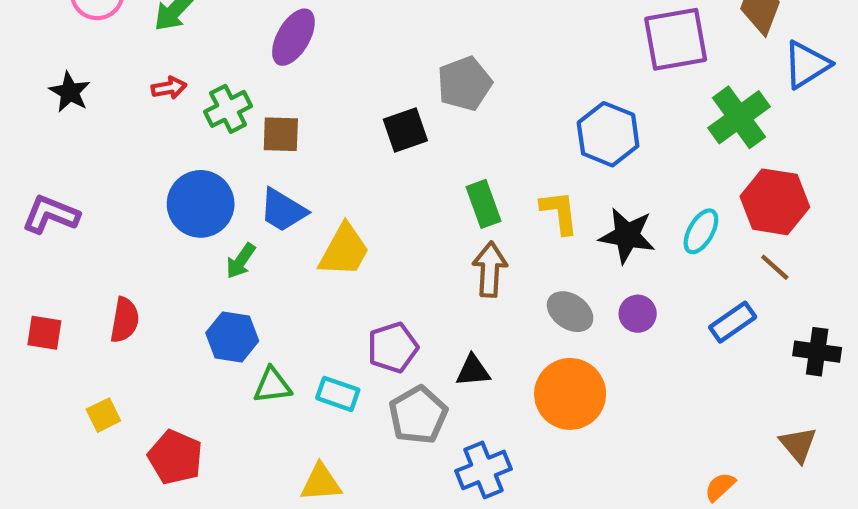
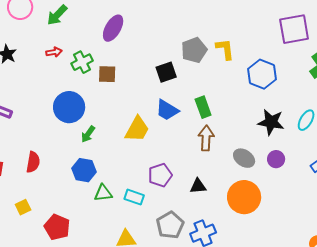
blue trapezoid: (283, 210) -> (167, 110), moved
yellow L-shape: (559, 212) -> (225, 49), moved
gray pentagon: (418, 415) -> (170, 225), moved

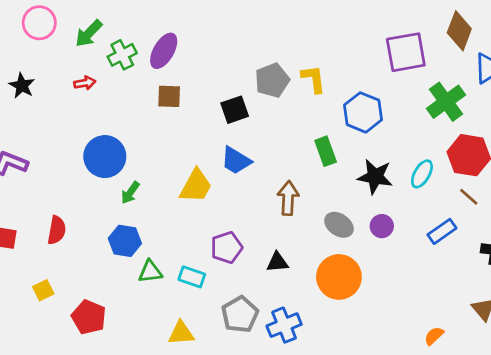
green cross: (82, 62) -> (122, 55), moved
brown square: (107, 74) -> (169, 96), moved
green rectangle: (203, 107) -> (326, 151), moved

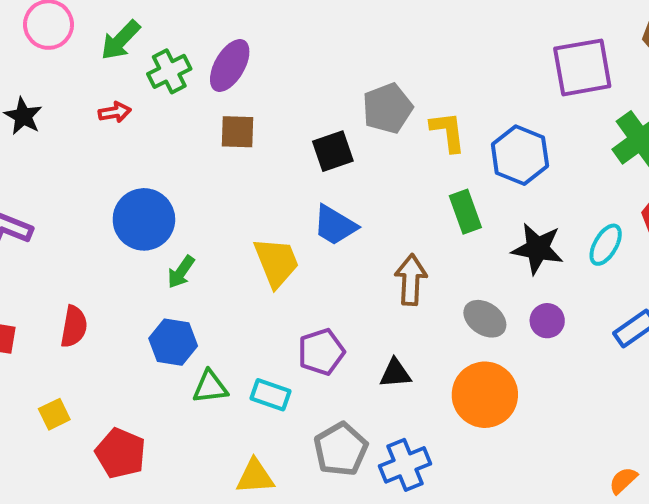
yellow L-shape: (314, 79) -> (448, 132), moved
yellow trapezoid: (196, 186) -> (276, 262), turned -51

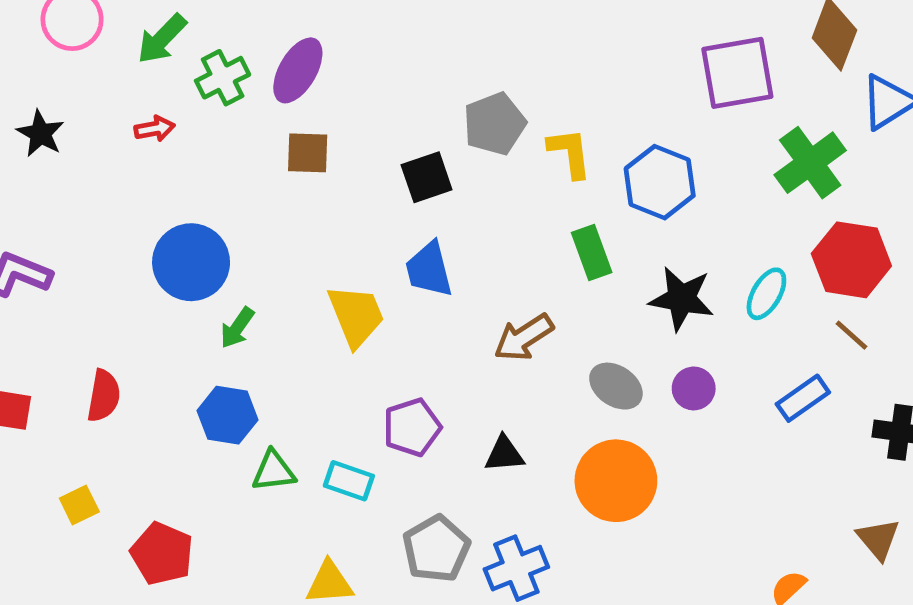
blue trapezoid: (335, 225) -> (429, 270), turned 45
brown arrow: (411, 280) -> (524, 337), turned -126

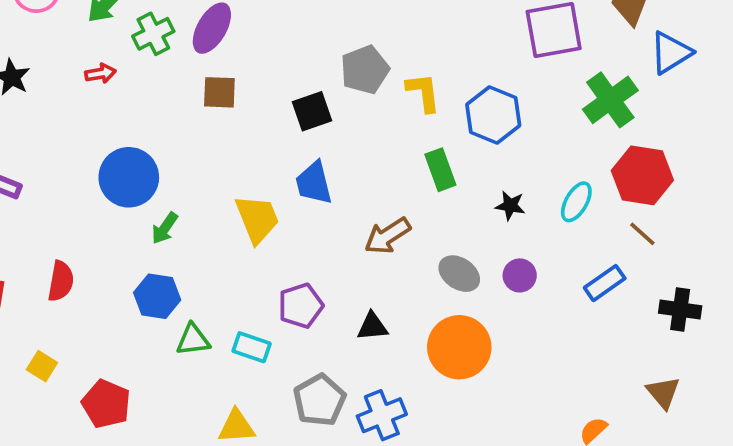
black star: (682, 299) -> (510, 206), size x0.6
yellow square: (79, 505) -> (42, 366), turned -32

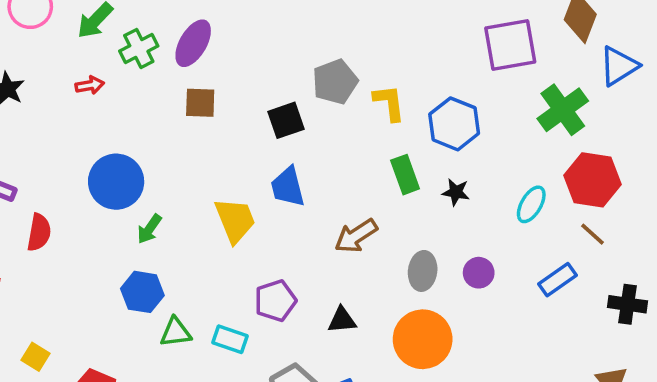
black star: (510, 206) -> (456, 192), moved
gray ellipse: (459, 274) -> (423, 271), turned 63
red semicircle: (61, 281) -> (39, 232), moved

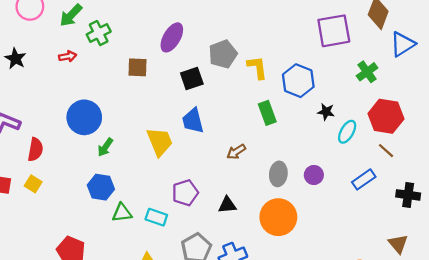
purple ellipse: (193, 43) -> (172, 37), moved
green cross: (563, 110) -> (367, 72), size x0.7
black star: (456, 192) -> (326, 112), moved
brown arrow: (356, 236) -> (236, 152), size x0.7
yellow square: (35, 357) -> (33, 184), moved

